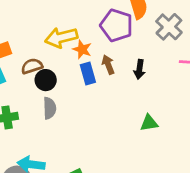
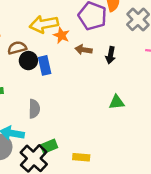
brown arrow: (108, 65) -> (83, 50), turned -63
blue rectangle: (88, 74) -> (45, 65), moved
gray semicircle: (50, 108) -> (34, 109), moved

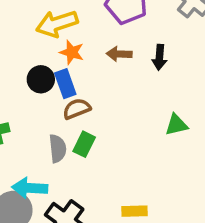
orange star: (61, 35) -> (72, 52), moved
brown semicircle: (17, 48) -> (77, 109), moved
green rectangle: (49, 146) -> (84, 144), moved, turned -35

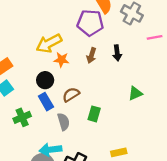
brown arrow: (119, 54) -> (91, 55), turned -64
blue rectangle: (65, 84) -> (46, 102), moved
green rectangle: (84, 144) -> (94, 114), moved

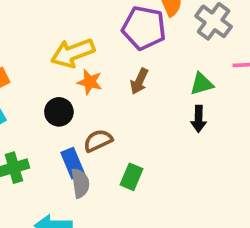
black arrow: (117, 53) -> (199, 119), moved
green triangle: (135, 93) -> (202, 84), moved
blue rectangle: (46, 102) -> (73, 163), moved

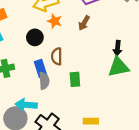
green triangle: (202, 84) -> (118, 67), moved, size x1.5
brown semicircle: (98, 141) -> (57, 56), turned -70
green rectangle: (132, 177) -> (75, 79), turned -32

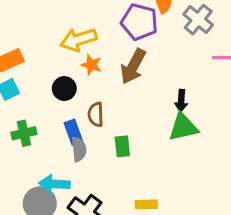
brown arrow: (84, 23) -> (133, 66), size x1.6

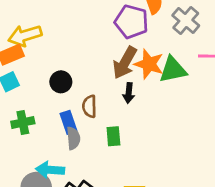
yellow arrow: (79, 40) -> (25, 36), moved
orange star: (91, 65) -> (149, 64), moved, size x1.5
black arrow: (181, 101) -> (129, 93), moved
green triangle: (183, 127) -> (173, 70), moved

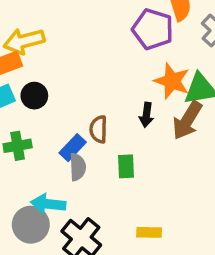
brown arrow: (125, 63) -> (187, 120), moved
black circle: (61, 82) -> (34, 96), moved
blue rectangle: (69, 122) -> (73, 148), turned 60

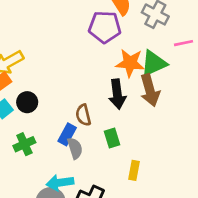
black arrow: (146, 115) -> (117, 94), size x1.5
brown arrow: (187, 120) -> (150, 90), turned -32
yellow rectangle: (149, 232) -> (134, 170), moved, turned -66

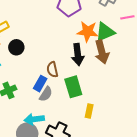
black circle: (27, 102) -> (16, 47), moved
green rectangle: (112, 138) -> (73, 87), size x1.5
gray semicircle: (75, 148) -> (46, 94), turned 49

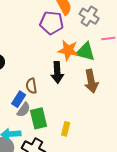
green triangle: (105, 32) -> (85, 52), turned 35
brown arrow: (102, 52) -> (91, 81), moved
green rectangle: (73, 87) -> (38, 118), moved

